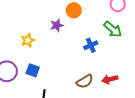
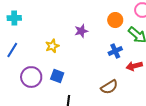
orange circle: (74, 10) -> (115, 20), moved
red arrow: (110, 79) -> (134, 66), moved

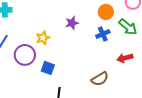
blue cross: (115, 51) -> (103, 34), moved
purple circle: (31, 77) -> (25, 55), moved

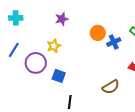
orange circle: (106, 12) -> (98, 33), moved
purple star: (72, 23) -> (62, 19), moved

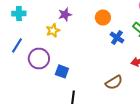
orange circle: (98, 33) -> (103, 17), moved
blue cross: (114, 42) -> (117, 37), turned -32
yellow star: (54, 46) -> (53, 30), moved

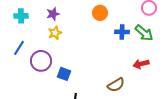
purple star: (65, 14) -> (53, 14), moved
orange circle: (103, 17) -> (100, 13), moved
blue cross: (117, 37) -> (122, 32), moved, turned -32

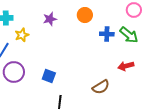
purple star: (53, 14) -> (50, 19), moved
yellow star: (55, 33) -> (22, 35), moved
purple circle: (41, 61) -> (14, 72), moved

